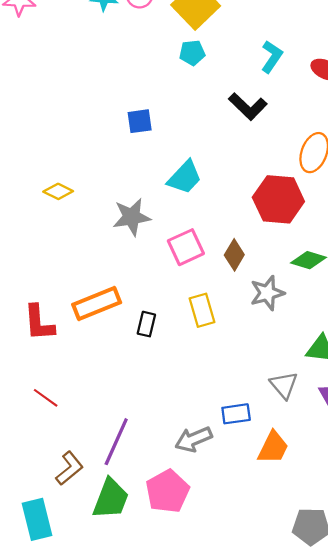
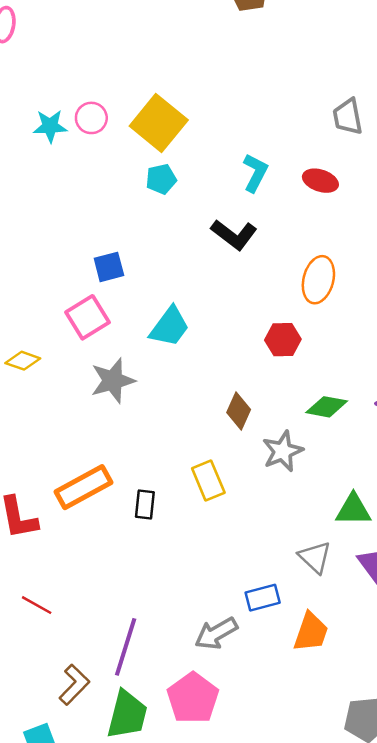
red hexagon: (278, 199) -> (283, 340), size x0.6
pink square: (186, 247) -> (88, 317), moved

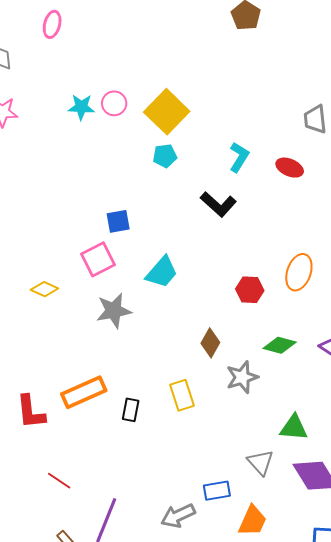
orange ellipse: (318, 280) -> (299, 272), moved
red line: (37, 605) -> (59, 481), moved

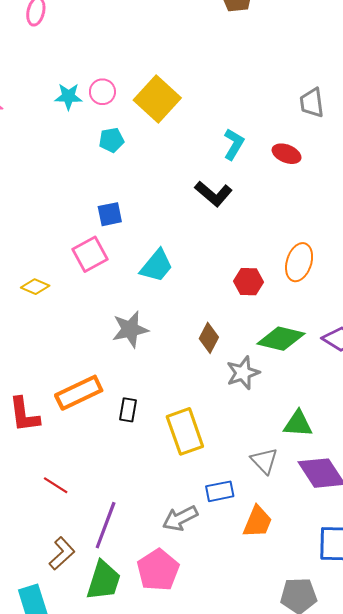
cyan pentagon: (165, 156) -> (111, 140), moved
gray star: (114, 311) -> (130, 329), moved
green diamond: (280, 345) -> (281, 339), size x1.4
yellow rectangle: (182, 395) -> (185, 431), moved, size x1.4

